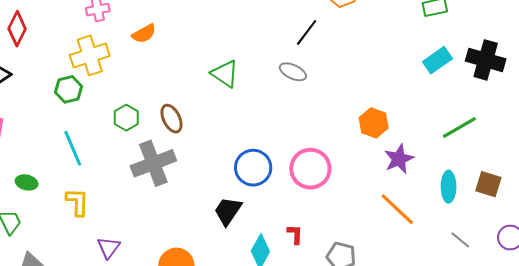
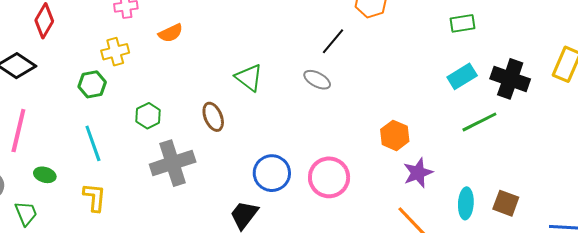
yellow cross: (90, 55) -> (115, 52), size x0.7
brown ellipse: (172, 119) -> (213, 117), moved
green line: (459, 128) -> (479, 122), moved

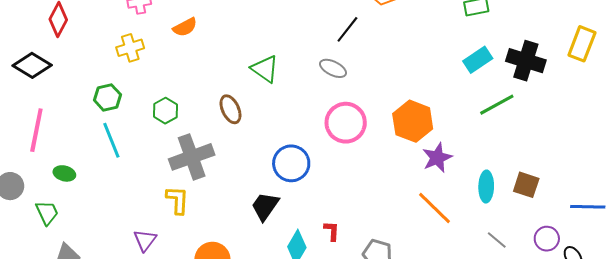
green hexagon: (92, 84) -> (107, 97), moved
orange hexagon: (395, 135) -> (413, 121), size x1.4
pink circle: (329, 177) -> (346, 123), moved
yellow L-shape: (95, 197) -> (177, 200), moved

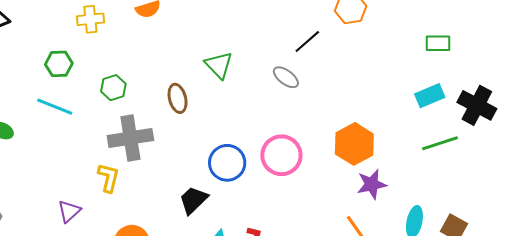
pink circle: (346, 123) -> (281, 155), moved
cyan line: (111, 140) -> (55, 107), turned -57

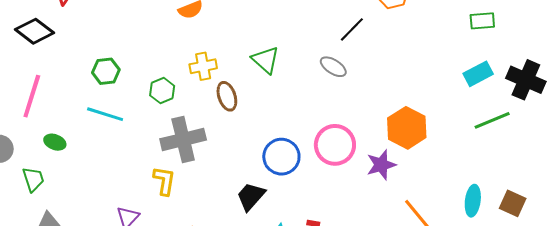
yellow cross: (90, 19) -> (203, 66), moved
purple star: (372, 184) -> (381, 165), moved

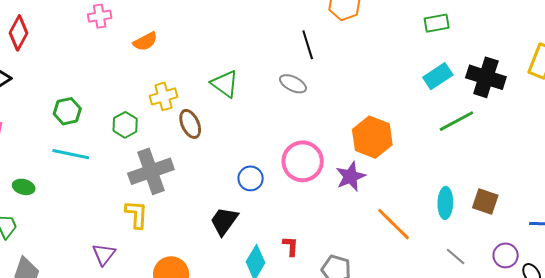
black line: (352, 29) -> (308, 45), turned -56
blue circle: (281, 157) -> (251, 178), size x0.7

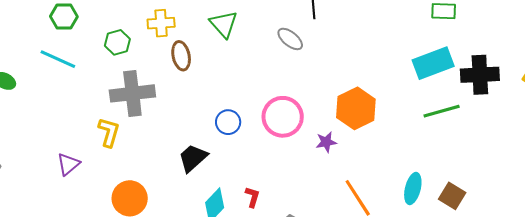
cyan rectangle: (438, 76) -> (433, 63), size x1.4
black cross: (486, 77) -> (480, 75), turned -33
purple star: (351, 177) -> (326, 142), size x0.7

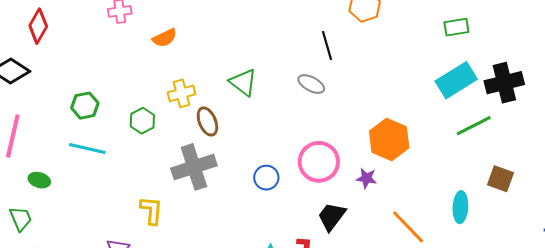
gray cross: (132, 93) -> (194, 167), moved
purple star: (326, 142) -> (366, 178), turned 30
black trapezoid: (193, 158) -> (332, 216), moved
brown square: (452, 196) -> (501, 179), moved

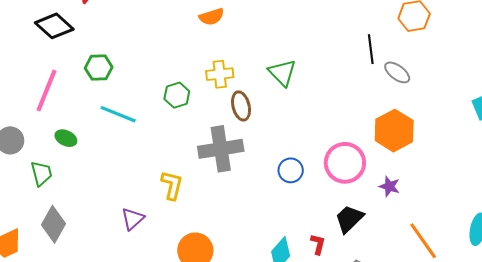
gray ellipse: (311, 84) -> (397, 72), moved
green hexagon: (85, 106) -> (99, 68), moved
orange hexagon: (389, 139) -> (394, 131), moved

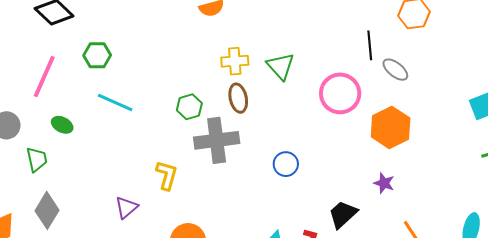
yellow cross: (220, 74) -> (235, 61), moved
green hexagon: (177, 95) -> (189, 107), moved
pink circle: (345, 163) -> (340, 93), moved

